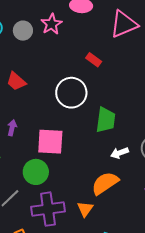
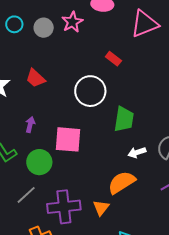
green circle: (36, 172) -> (39, 162), moved

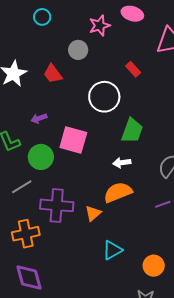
gray circle: (44, 28) -> (78, 50), moved
purple arrow: (30, 125) -> (39, 118), turned -133
white arrow: (137, 152) -> (122, 163), moved

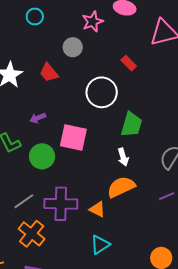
white arrow: (122, 163) -> (123, 157), turned -96
gray line: (22, 187) -> (24, 201), moved
orange triangle: (93, 213) -> (97, 209), turned -48
orange cross: (26, 234) -> (32, 234), turned -36
cyan triangle: (112, 250) -> (100, 245), moved

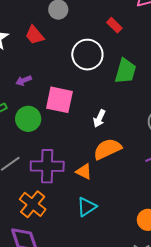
green trapezoid: (131, 125) -> (125, 71), moved
white arrow: (123, 157) -> (99, 118), moved, turned 42
orange cross: (32, 234) -> (33, 204), moved

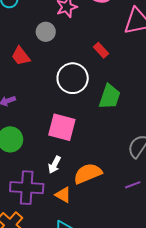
pink square: (59, 100) -> (62, 127), moved
white arrow: (99, 118) -> (55, 165), moved

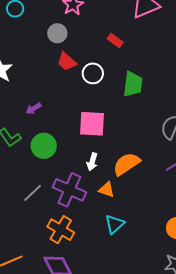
red trapezoid: (21, 56) -> (67, 62), moved
white circle: (73, 78) -> (93, 73), size x0.7
purple cross: (27, 188) -> (69, 190), turned 32

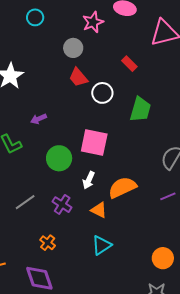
green circle: (44, 146) -> (59, 158), moved
purple cross: (69, 190) -> (62, 205), size x0.6
orange cross: (61, 230) -> (48, 243), size x0.6

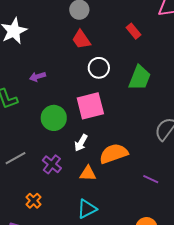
white circle: (102, 93) -> (99, 68), moved
pink square: (94, 142) -> (90, 106), turned -32
purple line: (168, 196) -> (151, 179), moved, turned 42
orange triangle: (99, 210) -> (88, 173), turned -30

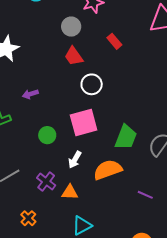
red rectangle: (134, 31) -> (114, 41), moved
green trapezoid: (140, 78) -> (126, 137), moved
green circle: (54, 118) -> (47, 135), size x0.7
orange triangle: (88, 173) -> (70, 192), moved

